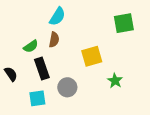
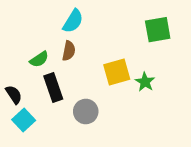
green star: (115, 81) -> (145, 82), moved
cyan square: (37, 98) -> (24, 120), moved, turned -35

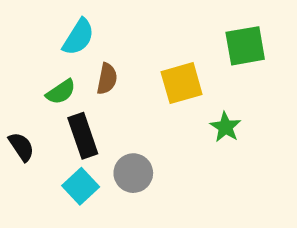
cyan semicircle: (73, 21) -> (78, 37), moved
yellow square: (117, 72) -> (182, 83), moved
cyan square: (24, 120) -> (81, 186), moved

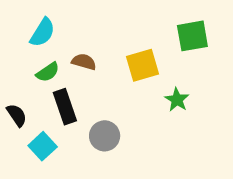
cyan semicircle: (78, 37) -> (43, 33), moved
brown semicircle: (107, 79) -> (84, 62), turned -85
cyan square: (81, 186) -> (43, 146), moved

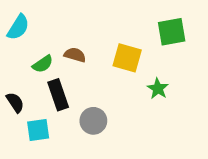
cyan semicircle: (43, 33) -> (18, 27), moved
yellow square: (142, 65) -> (127, 58), turned 32
cyan square: (43, 146) -> (38, 130), turned 35

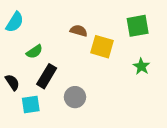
brown semicircle: (75, 55) -> (79, 31), moved
green star: (158, 89) -> (141, 66), moved
black rectangle: (58, 95) -> (47, 76), turned 50

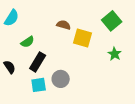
green square: (138, 26) -> (112, 21), turned -30
cyan square: (31, 104) -> (39, 85), moved

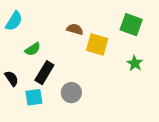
green square: (112, 21) -> (131, 25), turned -30
cyan square: (39, 85) -> (34, 97), moved

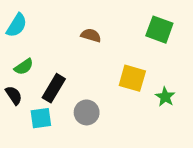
yellow square: (97, 44) -> (132, 78), moved
green semicircle: (33, 49) -> (24, 67), moved
green star: (135, 63) -> (165, 97), moved

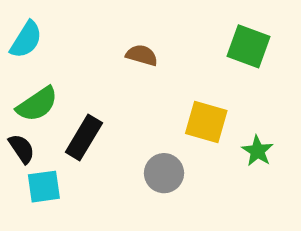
green semicircle: (24, 67) -> (37, 104), size x1.4
gray circle: (87, 112) -> (164, 173), moved
cyan square: (41, 118) -> (44, 187), moved

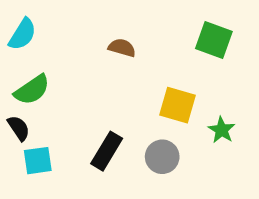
black rectangle: (84, 138) -> (107, 151), moved
gray circle: (164, 173) -> (162, 157), moved

